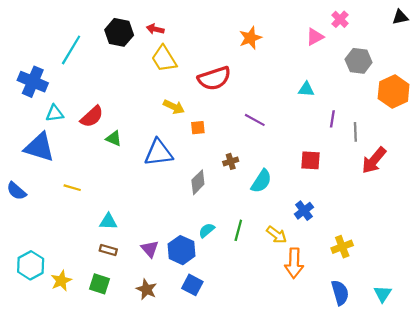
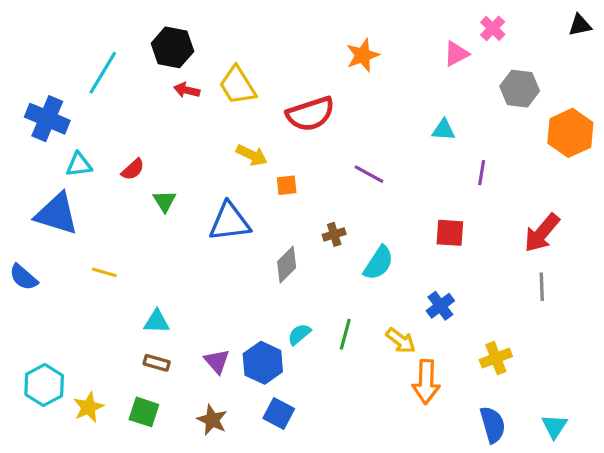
red arrow: (155, 29) -> (187, 90), moved
red semicircle: (92, 117) -> (133, 169), size x0.7
gray line: (355, 132) -> (542, 287), moved
green triangle: (114, 138) -> (165, 201), turned 35

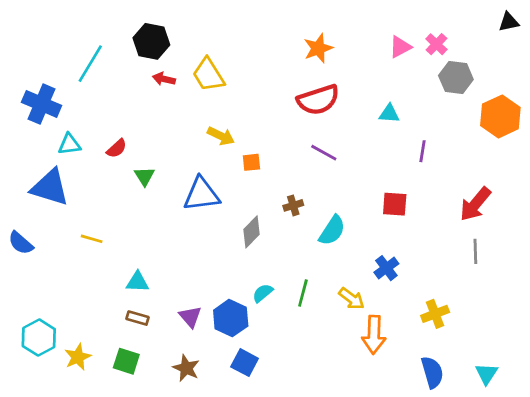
pink cross: (493, 28) -> (436, 44), moved
red semicircle: (310, 114) -> (318, 100), moved

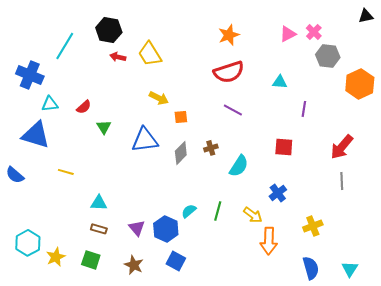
gray diamond: (251, 232) -> (181, 153), moved

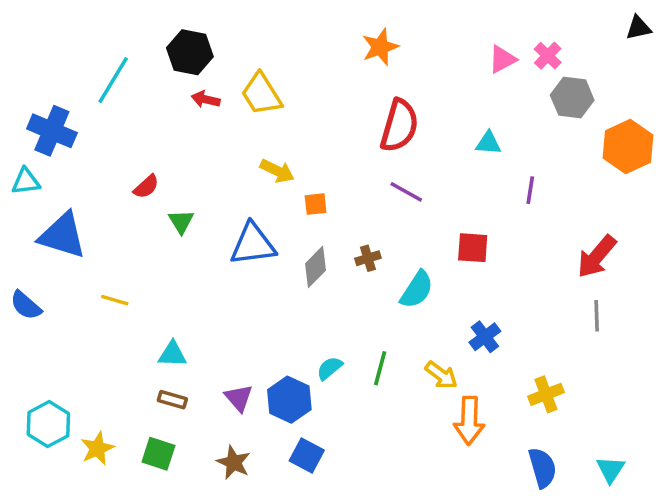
orange star: (229, 35) -> (380, 47), moved
red semicircle: (229, 72) -> (399, 126), turned -56
cyan triangle: (50, 104) -> (26, 181), moved
red square: (284, 147) -> (473, 248), moved

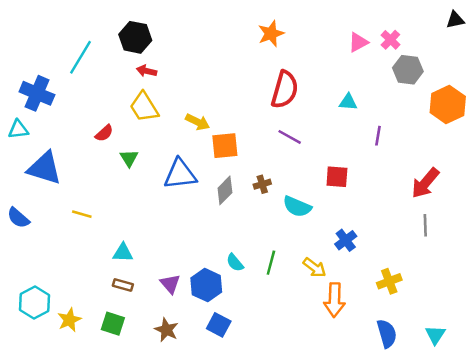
yellow trapezoid: (261, 94) -> (144, 107), moved
orange square: (316, 204) -> (225, 146), size x1.6
cyan semicircle: (417, 290) -> (297, 207), turned 80
cyan semicircle: (330, 368) -> (235, 263), turned -90

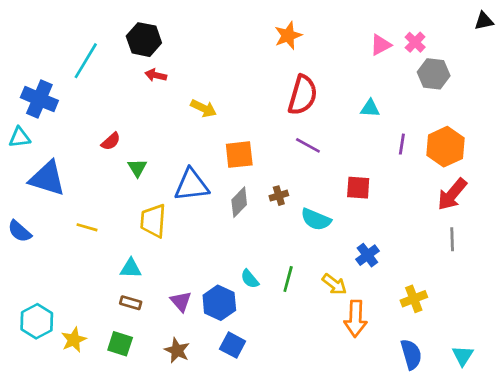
orange hexagon: (448, 105) -> (446, 147), moved
yellow trapezoid: (144, 107) -> (153, 221), moved, turned 36
yellow arrow: (198, 122) -> (203, 108), moved

